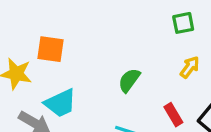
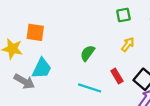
cyan trapezoid: (60, 103) -> (42, 68), turned -40

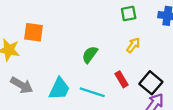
cyan trapezoid: (42, 68) -> (59, 89), moved

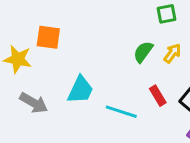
green semicircle: (90, 55) -> (143, 52), moved
cyan trapezoid: (59, 89) -> (80, 90), moved

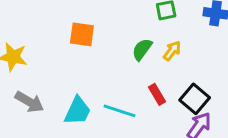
orange square: (48, 37) -> (82, 34), moved
cyan trapezoid: (80, 90) -> (77, 111), moved

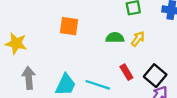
green semicircle: (142, 49) -> (115, 38), turned 54
gray arrow: (29, 102) -> (29, 78), turned -125

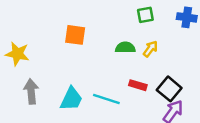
red rectangle: (126, 72) -> (138, 85), turned -42

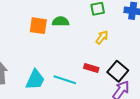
green semicircle: (125, 48) -> (61, 21), moved

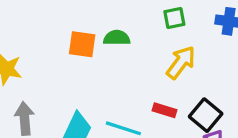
yellow arrow: (102, 37) -> (181, 62), size x1.5

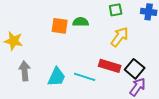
red rectangle: (164, 110) -> (110, 66), size x1.5

